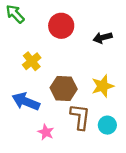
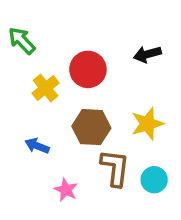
green arrow: (15, 14) -> (22, 41), moved
red circle: (61, 26) -> (88, 69), moved
blue arrow: (26, 101) -> (37, 146), size x0.6

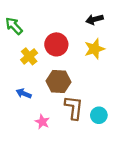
black arrow: (147, 54) -> (94, 19), moved
yellow star: (147, 124) -> (94, 49), moved

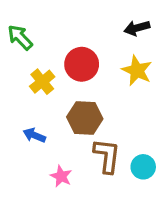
yellow star: (94, 49) -> (137, 71), turned -30

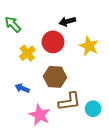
black arrow: (137, 28) -> (67, 21), moved
brown L-shape: (107, 156) -> (69, 102), turned 75
pink star: (61, 176) -> (40, 115), size x1.5

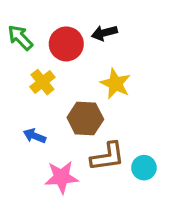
red circle: (53, 42) -> (66, 44), moved
yellow star: (89, 46) -> (115, 84), moved
pink star: (40, 115) -> (62, 177), turned -30

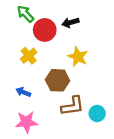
green arrow: (20, 38) -> (25, 14), moved
pink star: (62, 177) -> (26, 122), moved

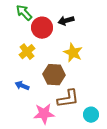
cyan circle: (97, 113) -> (91, 115), moved
pink star: (26, 122) -> (44, 114), moved

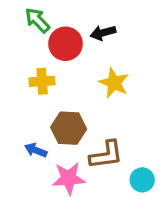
yellow cross: (27, 52) -> (42, 81), turned 35
brown hexagon: (54, 75) -> (69, 128), moved
blue arrow: (22, 86) -> (36, 150), moved

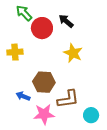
black arrow: (103, 33) -> (66, 21), turned 56
yellow cross: (42, 81) -> (15, 52), moved

